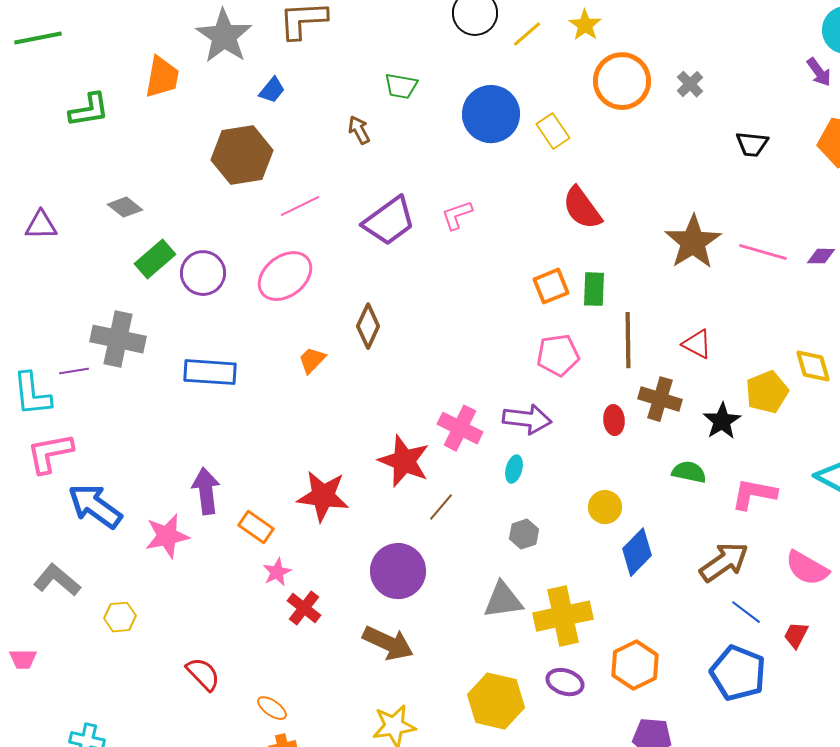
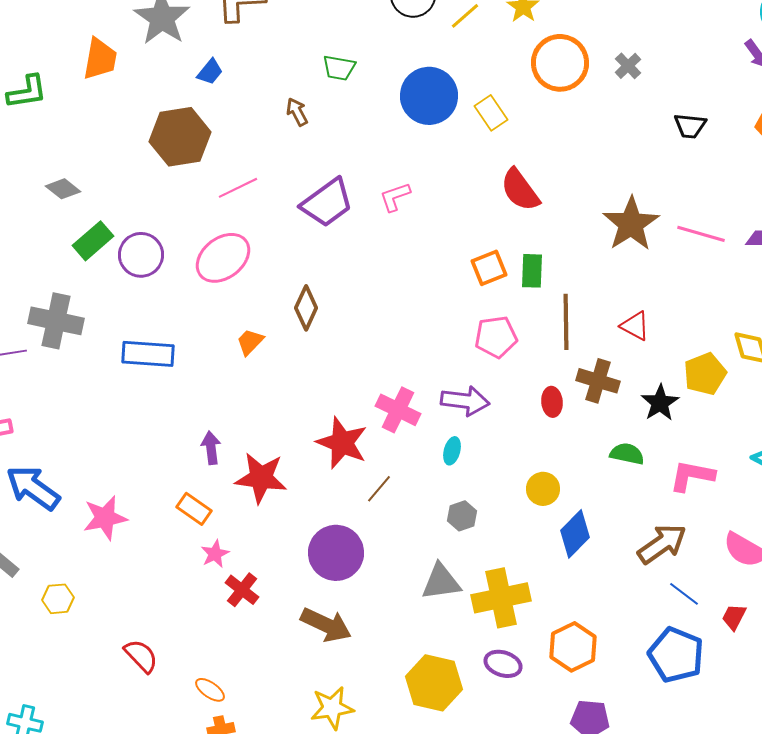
purple arrow: (206, 491) -> (211, 448), moved, size x0.7

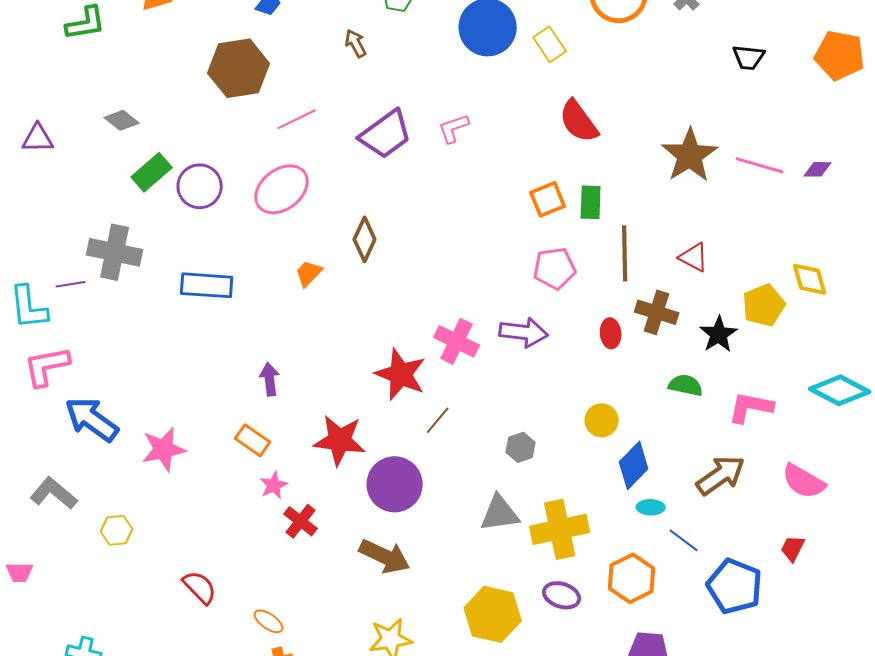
cyan ellipse: (452, 451) -> (651, 507), moved, turned 76
red star: (261, 478) -> (340, 440), moved
blue line: (684, 594) -> (684, 540), moved

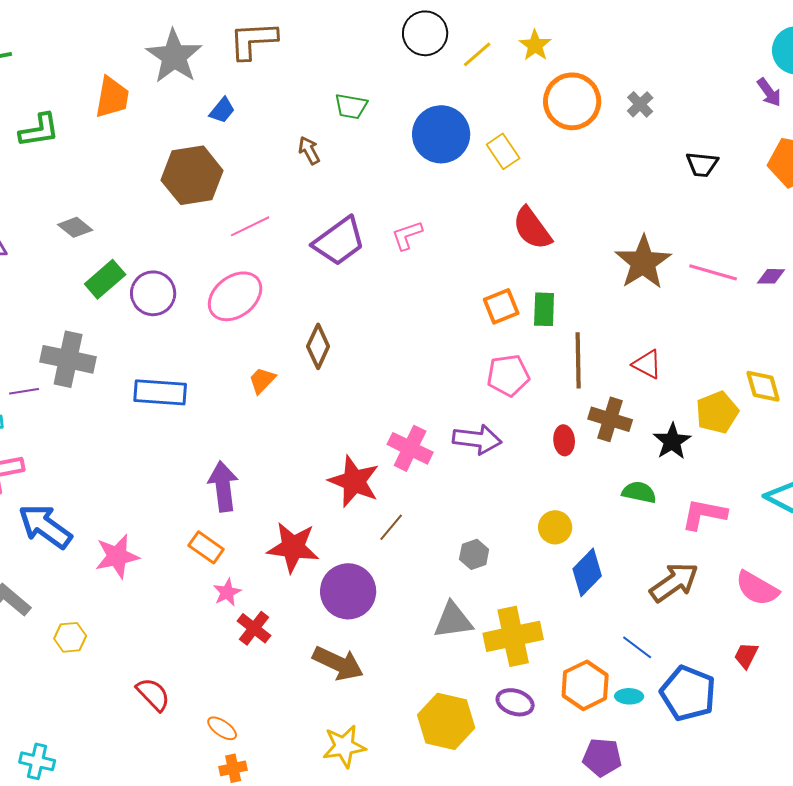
purple arrow: (270, 379) -> (223, 486), size x1.5
cyan ellipse: (651, 507) -> (629, 696), moved

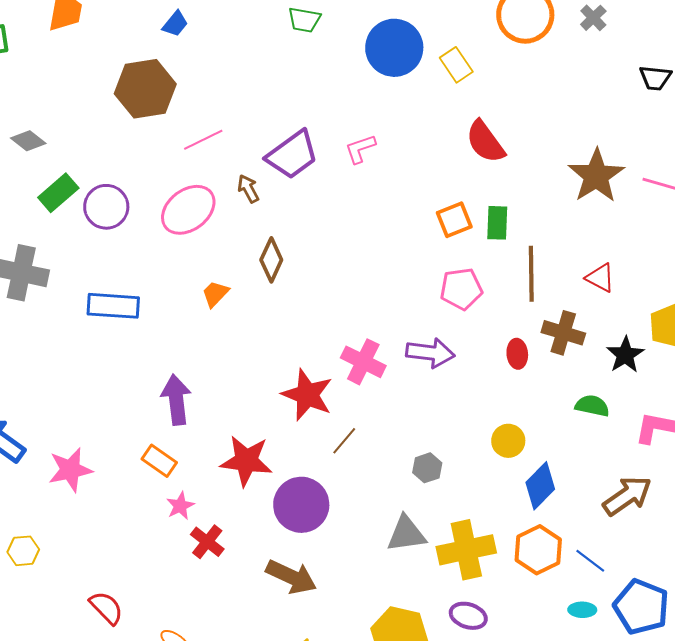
brown arrow: (309, 150) -> (248, 189), moved
orange hexagon: (585, 685) -> (538, 550), moved

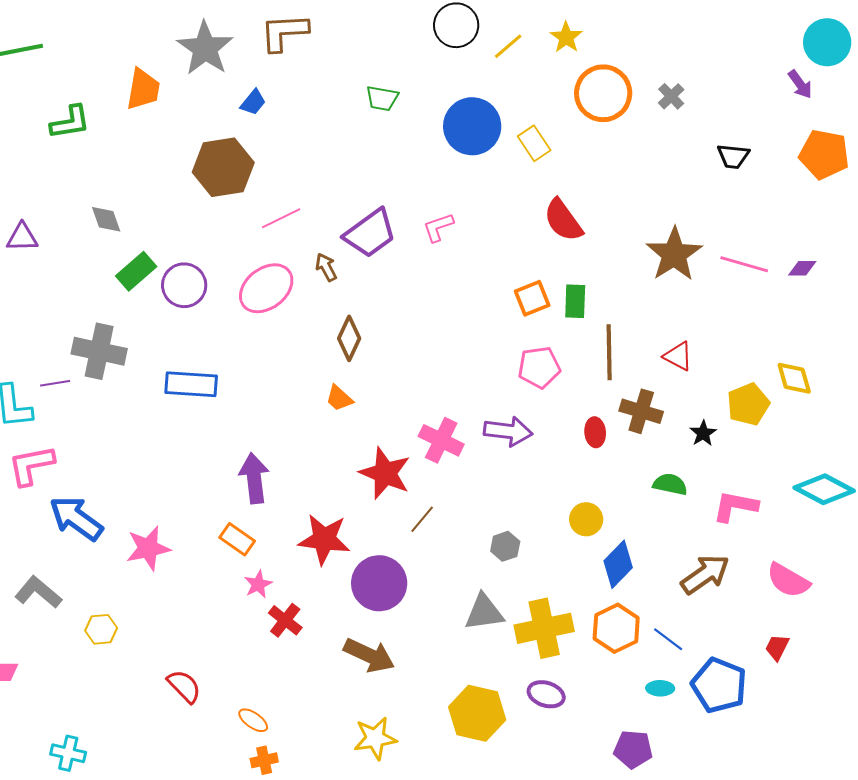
gray diamond: (28, 141) -> (106, 219), turned 32
orange trapezoid: (215, 294) -> (339, 398), moved, turned -92
black star: (625, 355) -> (703, 433), size x0.7

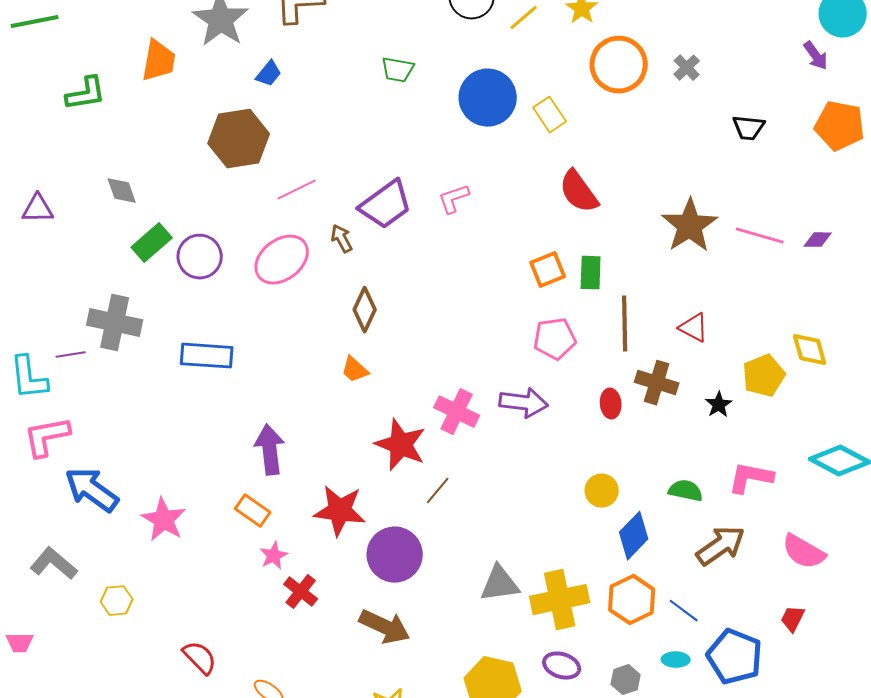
green semicircle: (670, 484) -> (686, 491), moved
gray hexagon: (505, 546) -> (626, 680), moved
pink star: (148, 548) -> (164, 520), turned -30

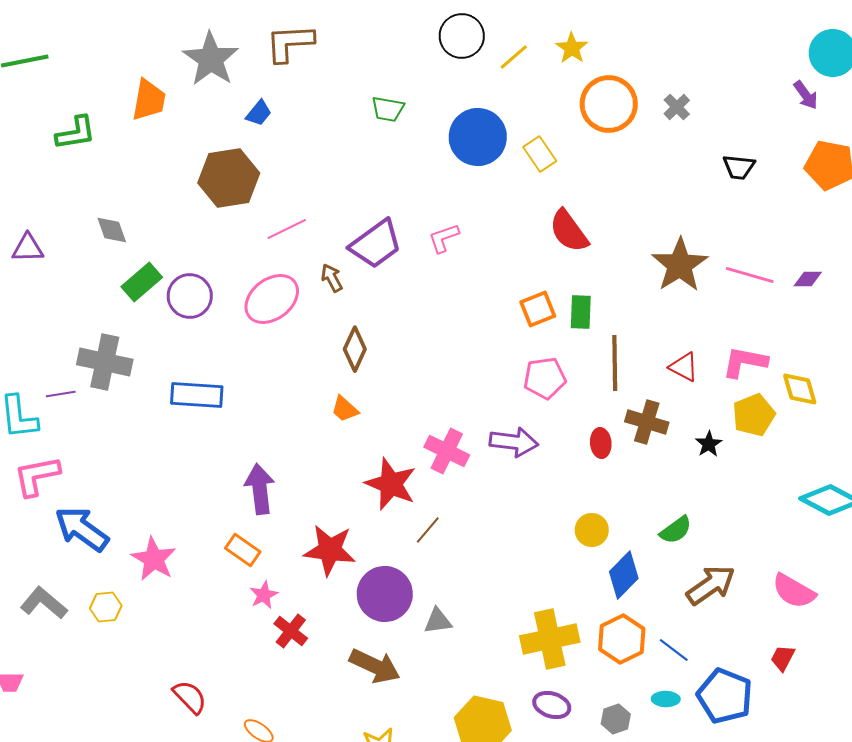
pink L-shape: (751, 478) -> (745, 362), moved
green semicircle: (686, 491) -> (676, 530), turned 132
gray triangle: (500, 584) -> (438, 621), moved, size x0.7
yellow hexagon: (117, 601) -> (106, 607), moved

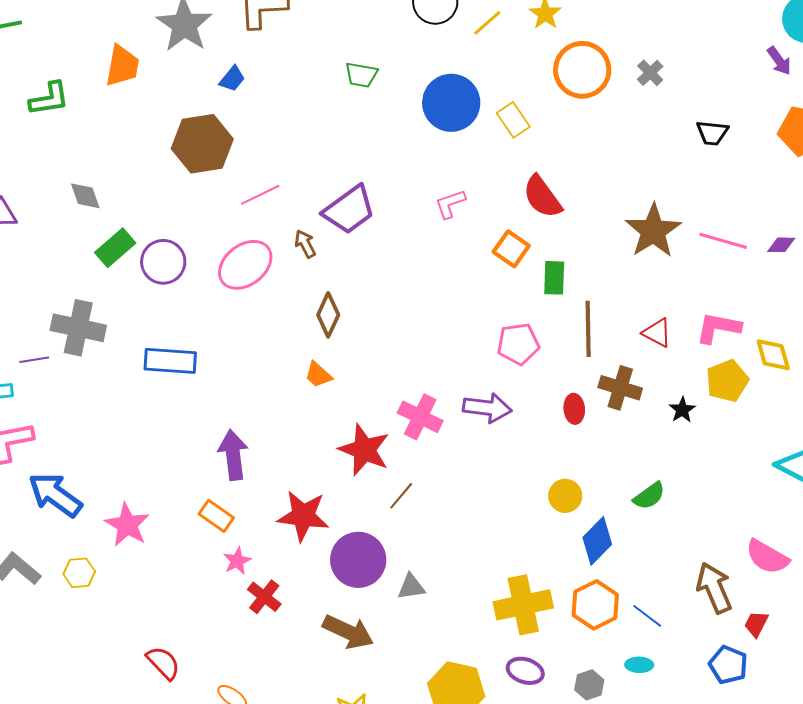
pink L-shape: (444, 238) -> (450, 204), moved
orange square: (538, 309) -> (511, 249), moved, turned -33
brown arrow: (711, 585) -> (714, 588), moved, turned -78
blue pentagon: (725, 696) -> (728, 665), moved, size x0.7

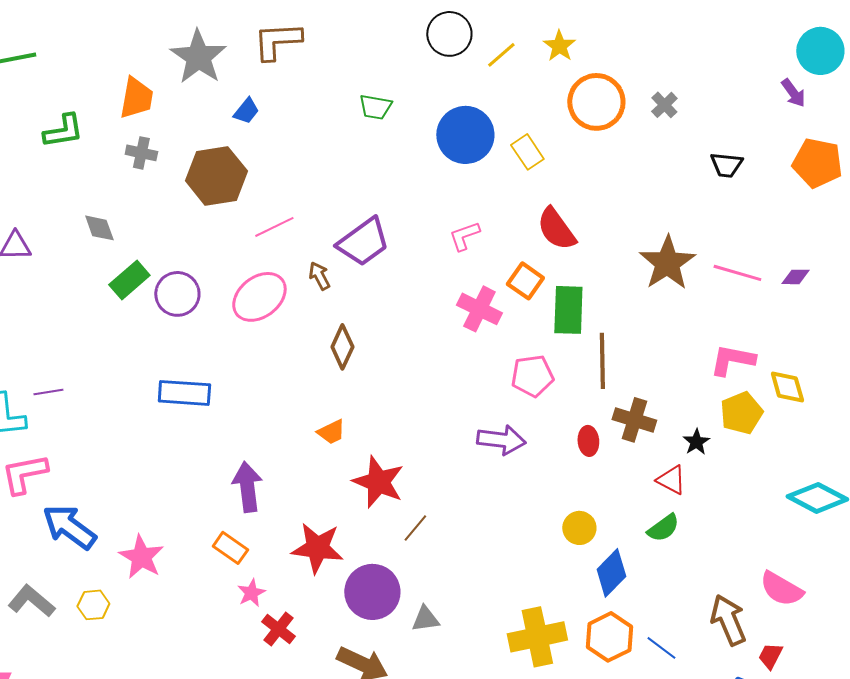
green rectangle: (554, 278) -> (568, 310), size x1.4
gray cross: (78, 328) -> (141, 153), moved, size x0.6
red triangle: (657, 333) -> (671, 480), moved
orange trapezoid: (318, 375) -> (331, 432), moved, turned -68
pink cross: (420, 417) -> (479, 309), moved

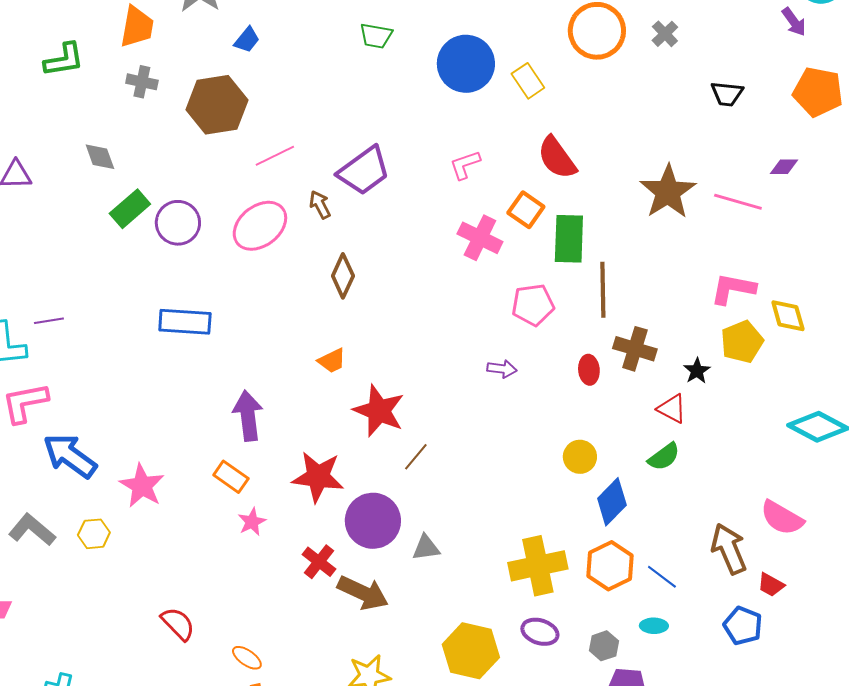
purple diamond: (795, 277) -> (784, 167), moved
purple arrow: (501, 440) -> (502, 369), size x0.6
red cross: (278, 629) -> (319, 562), moved
red trapezoid: (770, 656) -> (771, 585), turned -88

